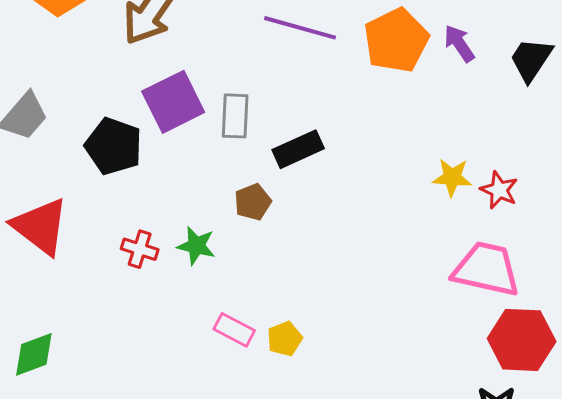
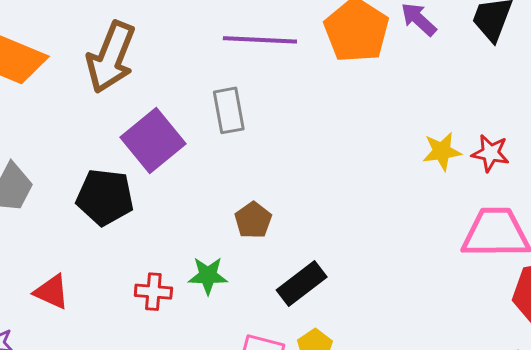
gray rectangle: (235, 116) -> (229, 110), moved
black rectangle: (298, 149) -> (302, 284), moved
red triangle: (40, 226) -> (52, 292), size x0.6

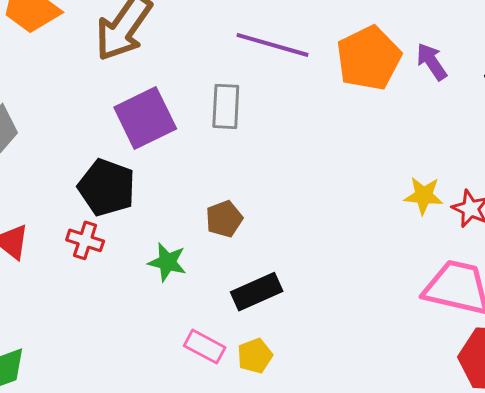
black pentagon: (105, 197) -> (107, 187), moved
red cross: (153, 292) -> (85, 240), moved

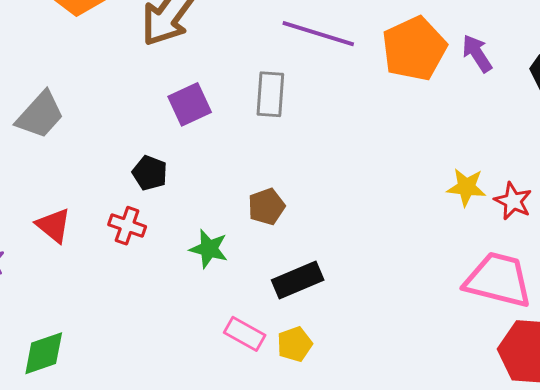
purple square: (145, 118) -> (190, 104), size x0.7
black pentagon: (107, 187) -> (150, 173), size x0.6

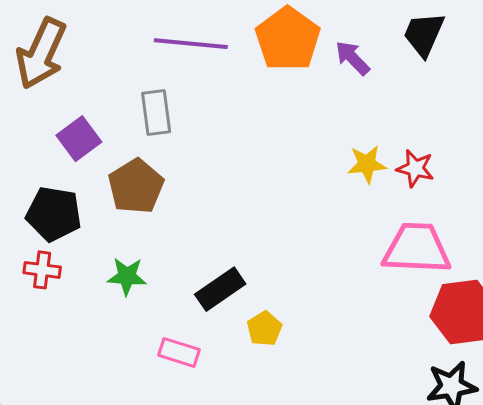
purple arrow: (477, 53) -> (352, 58), moved
black pentagon: (150, 173) -> (54, 214), size x1.6
brown pentagon: (266, 207) -> (136, 186), moved, size x1.5
yellow pentagon: (295, 344) -> (264, 329), moved

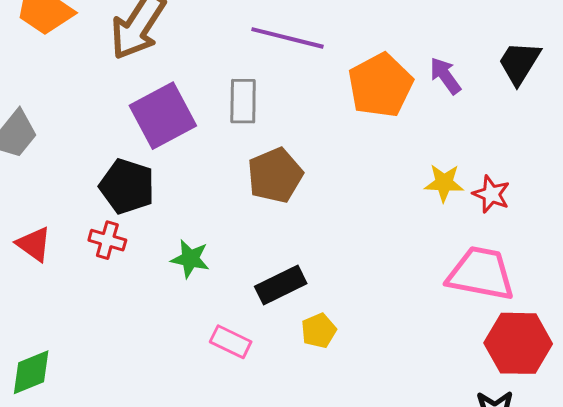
orange pentagon: (288, 39) -> (380, 85), moved
purple square: (79, 139) -> (163, 116), size x1.5
brown pentagon: (136, 186) -> (275, 175), moved

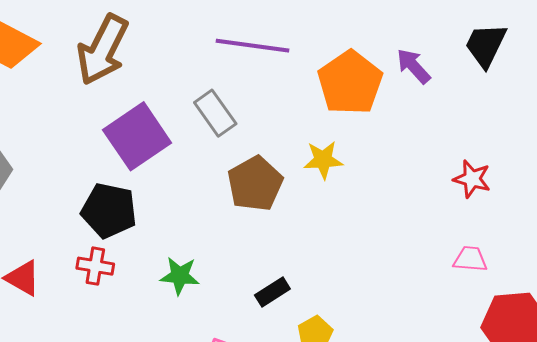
gray rectangle: (243, 101) -> (215, 113), turned -30
yellow star: (444, 183) -> (323, 160), moved
pink trapezoid: (481, 274) -> (470, 259), size x0.5
black rectangle: (281, 285) -> (272, 292), size x0.7

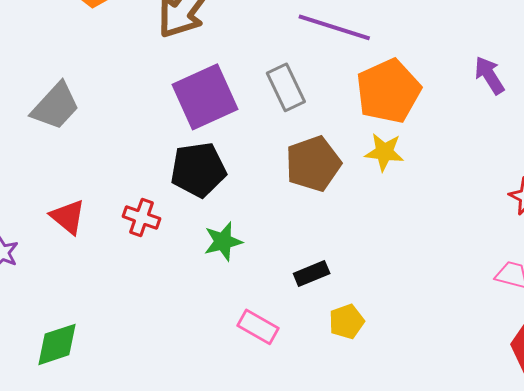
orange pentagon: (350, 83) -> (388, 91), moved
black pentagon: (109, 211) -> (198, 170), moved, turned -30
green star: (180, 276) -> (223, 242), turned -30

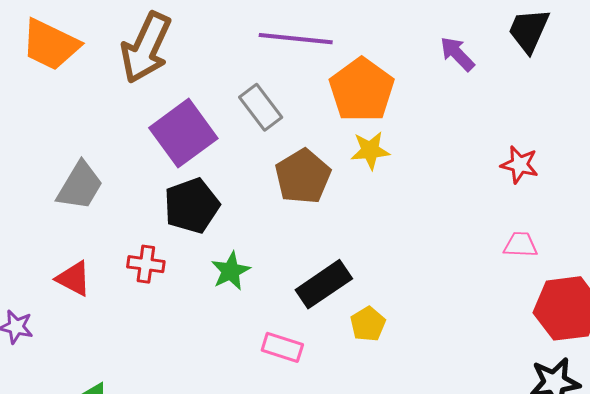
gray trapezoid: (55, 106) -> (80, 186), moved
black rectangle: (312, 274) -> (324, 284), size x1.6

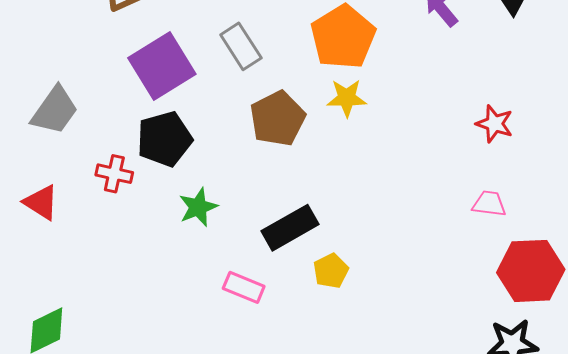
red cross: (146, 264) -> (114, 174), moved

